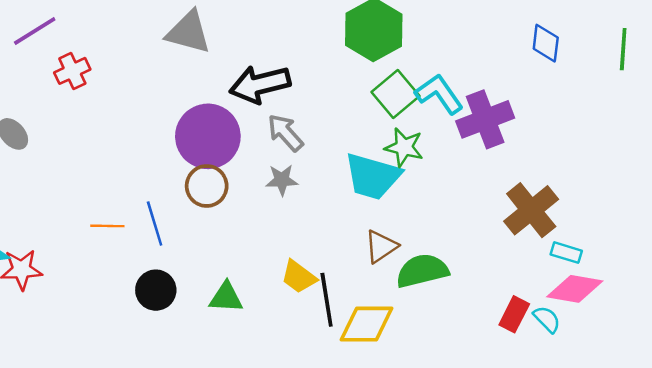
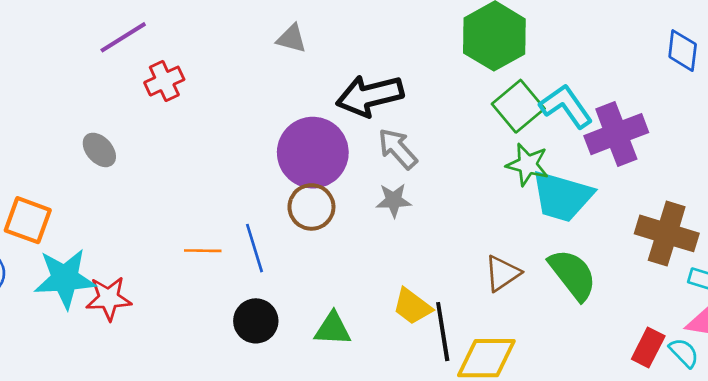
gray triangle: (189, 32) -> (292, 39), size x0.6
cyan trapezoid: (373, 176) -> (562, 196), moved
brown cross: (531, 210) -> (667, 233), turned -34
green semicircle: (422, 271) -> (573, 275), moved, turned 66

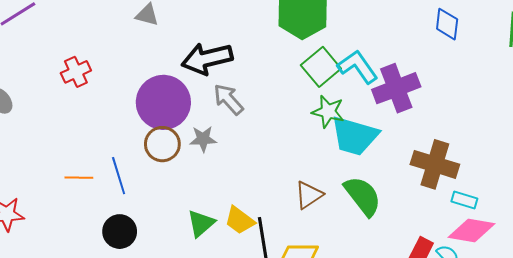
red cross: (164, 81) -> (76, 72), moved
gray star: (394, 200) -> (203, 139), moved
green triangle: (333, 329) -> (201, 223), moved, turned -44

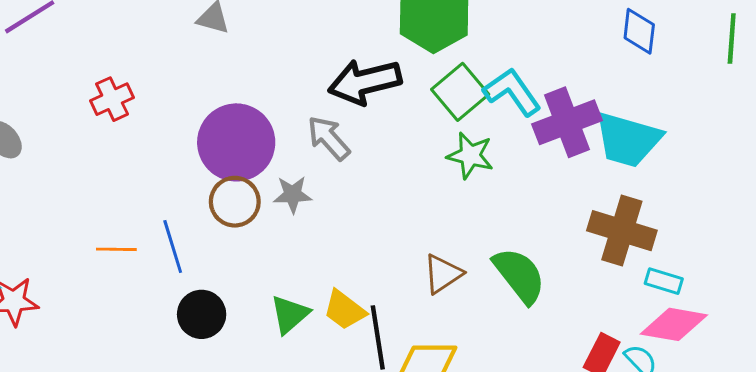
black arrow: (207, 59) -> (365, 82), moved
cyan trapezoid: (355, 136) -> (628, 140), moved
black circle: (120, 232) -> (202, 314), moved

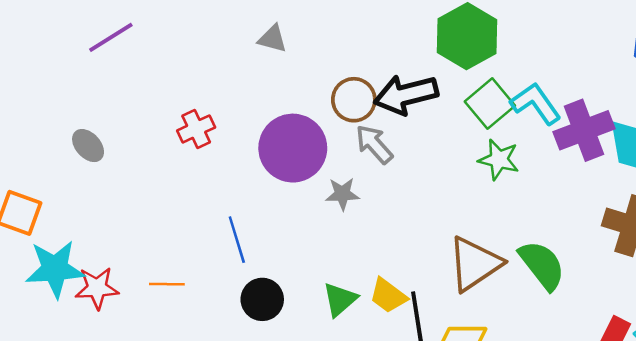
red cross: (112, 99) -> (196, 129), moved
brown circle: (235, 202) -> (354, 100), moved
orange line: (116, 249) -> (167, 284), moved
brown triangle: (443, 274) -> (475, 264), size x1.6

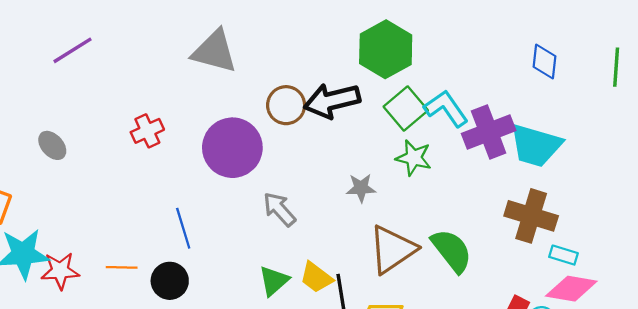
gray triangle: (272, 39) -> (214, 51), size x1.8
gray arrow: (374, 144) -> (279, 209), moved
gray star: (342, 194) -> (361, 188), moved
black circle: (262, 299) -> (170, 281), moved

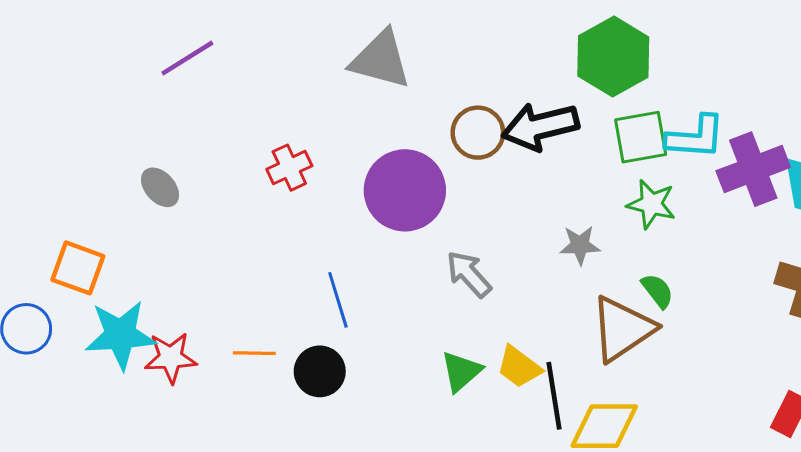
green square: (406, 109) -> (641, 137), turned 30
cyan L-shape: (446, 109) -> (695, 137), turned 129
green semicircle: (452, 251) -> (657, 291), moved, size x0.6

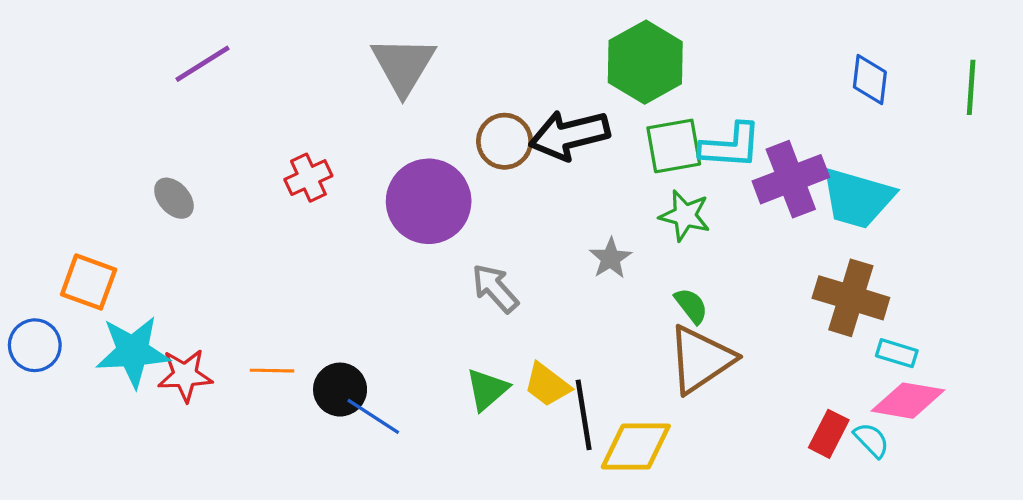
gray triangle: (381, 60) -> (403, 65), turned 46
gray star: (580, 245) -> (610, 258), turned -30
blue line: (338, 300) -> (373, 416), moved, turned -40
brown triangle: (622, 329) -> (701, 359), moved

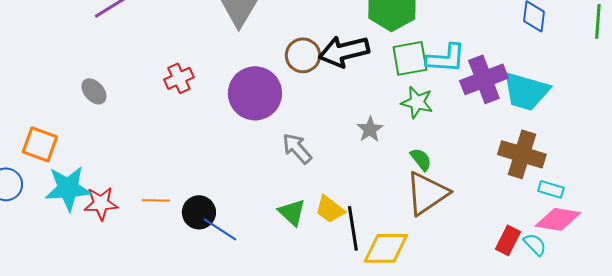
green triangle: (487, 390) -> (292, 212), turned -36

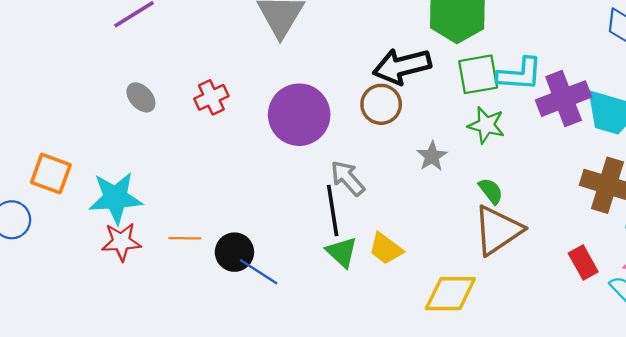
brown circle: (303, 55) -> (381, 104), moved
gray ellipse: (94, 91) -> (141, 97), moved
cyan star: (68, 188) -> (116, 198), moved
black line: (353, 228) -> (333, 211), moved
red rectangle: (508, 240) -> (583, 263), moved, turned -56

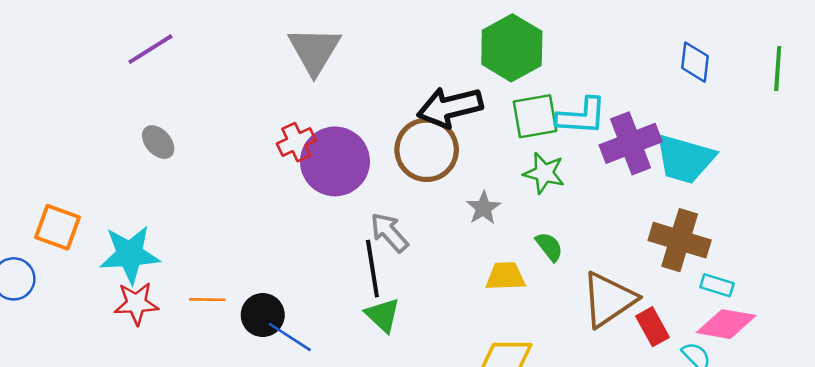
red cross: (211, 97) -> (296, 142), moved
brown circle: (381, 104) -> (427, 150), size x1.4
brown triangle: (498, 230) -> (609, 300), moved
yellow trapezoid: (386, 249) -> (505, 276), moved, turned 141

